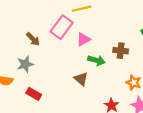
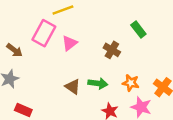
brown cross: (121, 51) -> (112, 50), turned 32
green arrow: (96, 60) -> (98, 83), moved

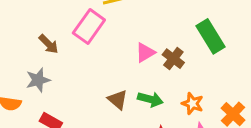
green rectangle: (138, 29) -> (211, 36), size x1.5
pink triangle: (70, 43) -> (145, 53), moved

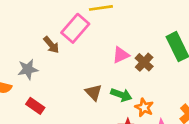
brown arrow: (49, 44) -> (51, 45), moved
orange star: (192, 104) -> (144, 107), moved

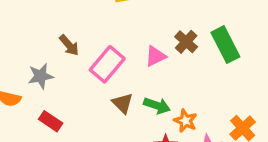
pink rectangle: (75, 28) -> (107, 64), moved
brown cross: (144, 62) -> (186, 42), moved

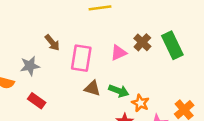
pink rectangle: (107, 64) -> (81, 58), turned -32
brown triangle: (123, 103) -> (92, 88), turned -30

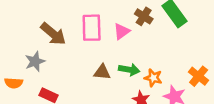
brown arrow: (52, 43) -> (53, 34), size x1.5
pink rectangle: (81, 58) -> (92, 28), moved

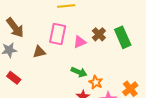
brown arrow: (53, 34) -> (15, 28), moved
brown triangle: (102, 72) -> (39, 52), moved, turned -32

